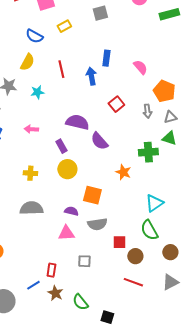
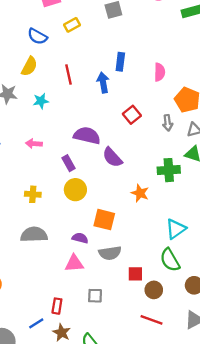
pink semicircle: (140, 67) -> (160, 72), turned 42

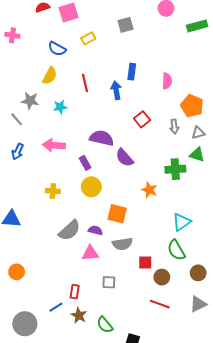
pink arrow: (34, 144) -> (54, 145), size x1.5
gray semicircle: (34, 235) -> (69, 230), moved, turned 140

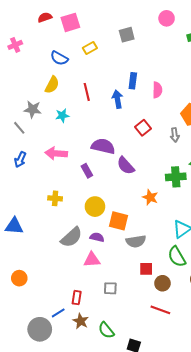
pink cross: (12, 35) -> (15, 45), turned -32
pink semicircle: (167, 81) -> (157, 90), moved
yellow circle: (91, 187) -> (95, 207), moved
gray semicircle: (122, 244) -> (136, 241), moved
gray circle: (25, 324) -> (40, 329), moved

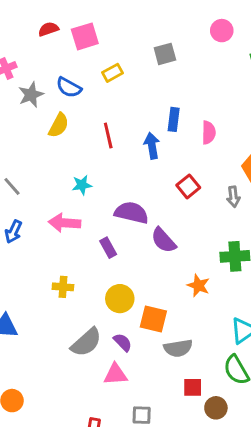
gray star: (33, 109) -> (31, 95), moved, turned -30
cyan star: (62, 116) -> (82, 185), moved
purple semicircle: (97, 237) -> (123, 342), turned 32

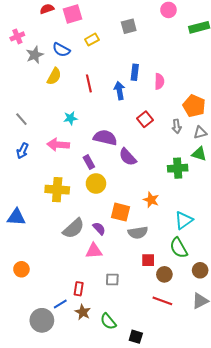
orange star: (198, 285) -> (151, 200), moved
yellow cross: (63, 287) -> (57, 190), size x1.6
yellow circle: (120, 299) -> (96, 184), moved

